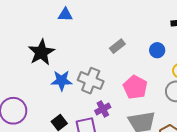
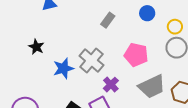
black star: (41, 52) -> (36, 47), size x0.6
gray cross: (91, 81) -> (91, 61), turned 35

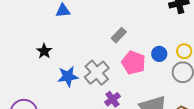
blue circle: (147, 13) -> (159, 54), moved
pink pentagon: (136, 55) -> (133, 63), moved

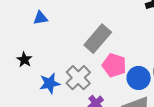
gray rectangle: (119, 35) -> (98, 39), size x1.8
blue circle: (159, 54) -> (139, 78), moved, size x1.5

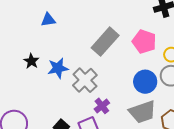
pink pentagon: (114, 65) -> (144, 42), moved
blue star: (50, 83) -> (58, 68), moved

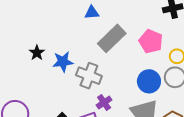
blue triangle: (48, 20) -> (92, 13), moved
gray cross: (85, 80) -> (89, 76), turned -30

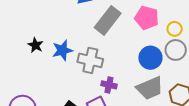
purple cross: (104, 103) -> (109, 85), turned -35

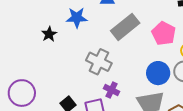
blue star: (63, 50) -> (77, 18), moved

